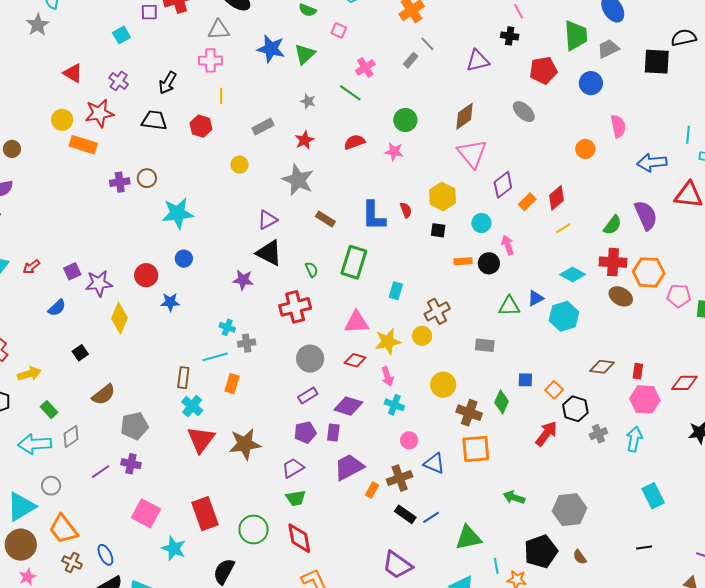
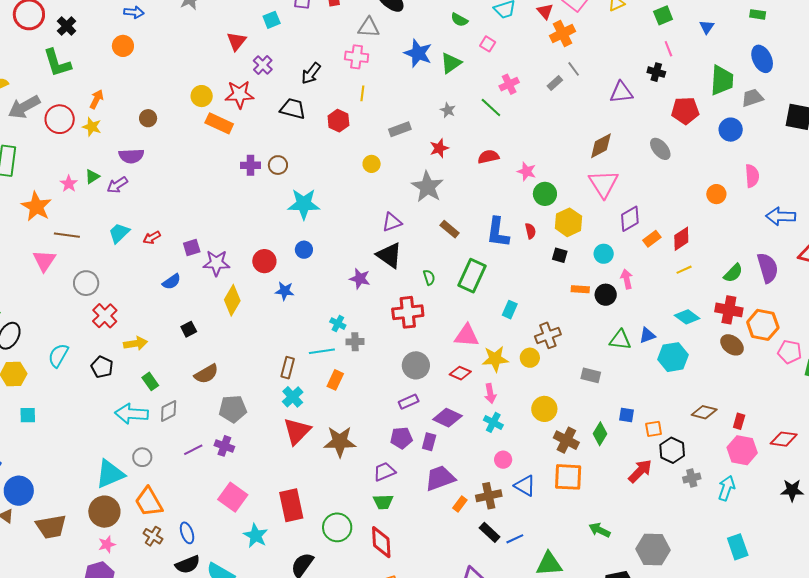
red triangle: (73, 73) -> (236, 41), moved, turned 30
green circle: (405, 120) -> (545, 194), moved
orange square: (554, 390) -> (654, 429), turned 30

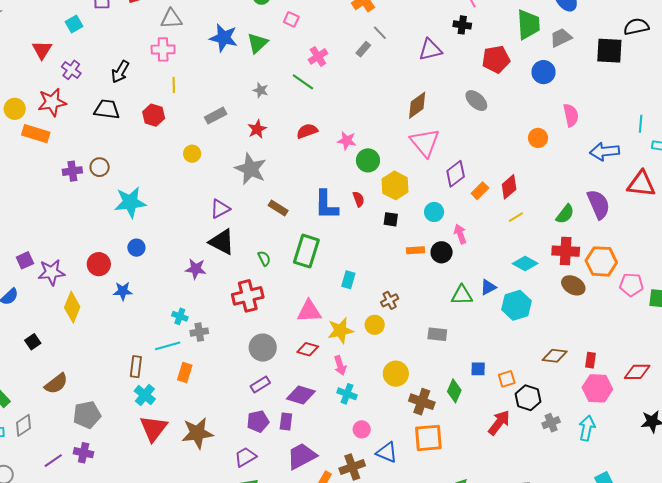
brown cross: (548, 335) -> (390, 300), size x0.7

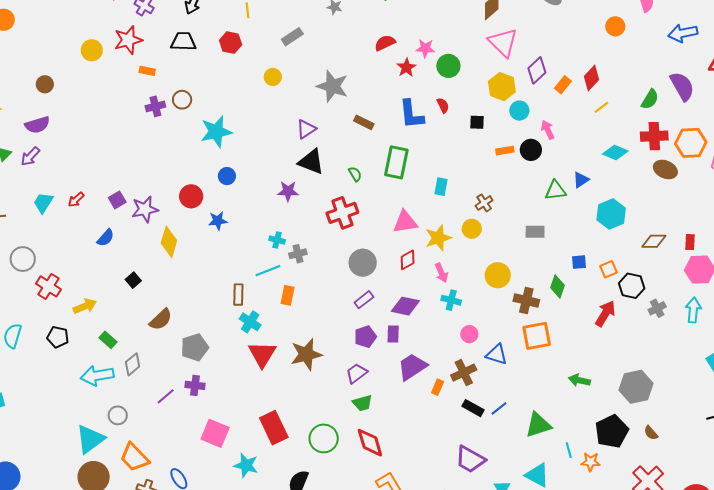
red star: (257, 129) -> (406, 68), moved
orange rectangle: (36, 134) -> (147, 71), moved, size x0.6
yellow hexagon: (395, 185) -> (502, 87), moved
cyan hexagon: (517, 305) -> (611, 214), moved
red diamond: (308, 349) -> (408, 260), turned -40

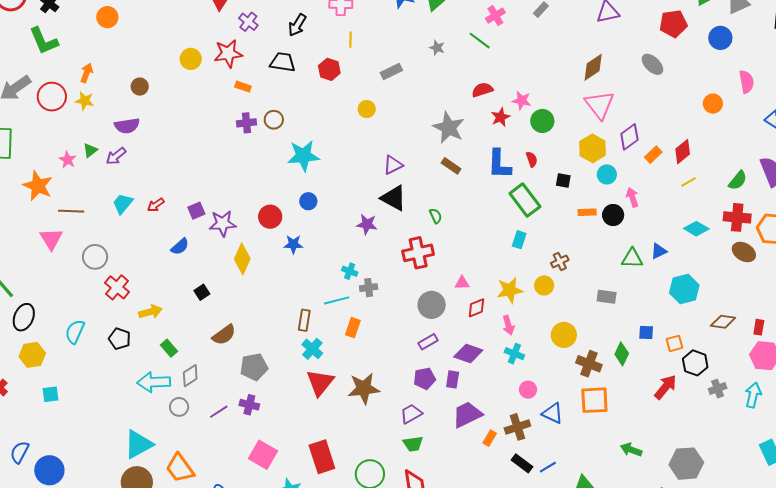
gray star: (332, 86) -> (449, 128), moved
green rectangle: (396, 162) -> (525, 200), moved, turned -56
pink triangle: (405, 222) -> (462, 283), moved, size x0.6
gray circle: (118, 415) -> (179, 407), moved

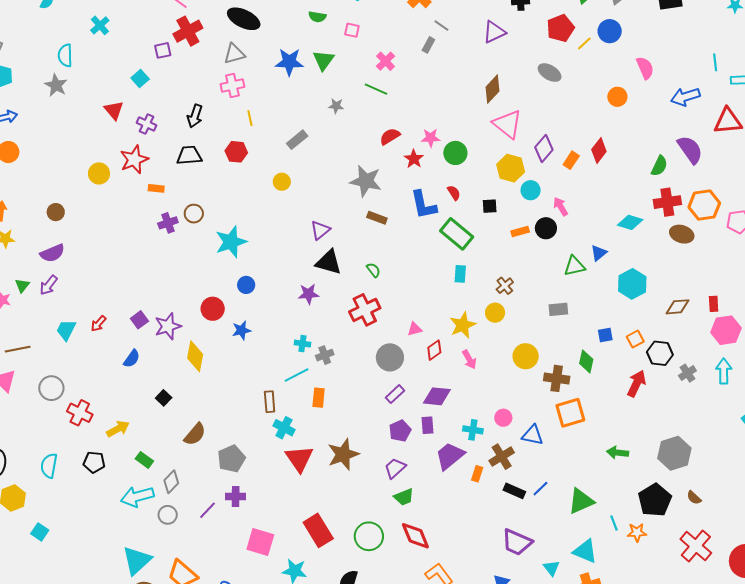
yellow line: (688, 182) -> (584, 43), moved
cyan cross: (514, 354) -> (473, 430), moved
cyan square: (51, 394) -> (40, 532), turned -36

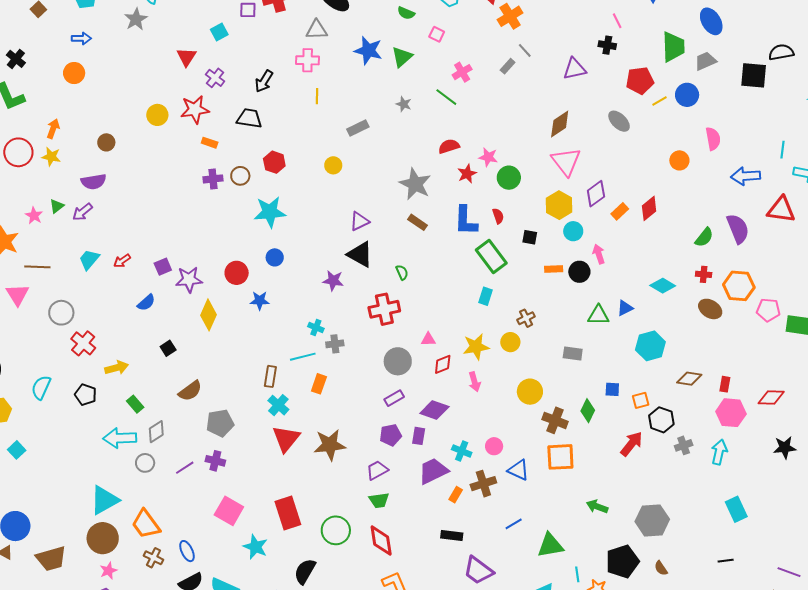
red hexagon: (236, 152) -> (274, 162), moved
red cross: (667, 202) -> (704, 274), size x0.6
black rectangle: (514, 491) -> (452, 535), moved, turned -30

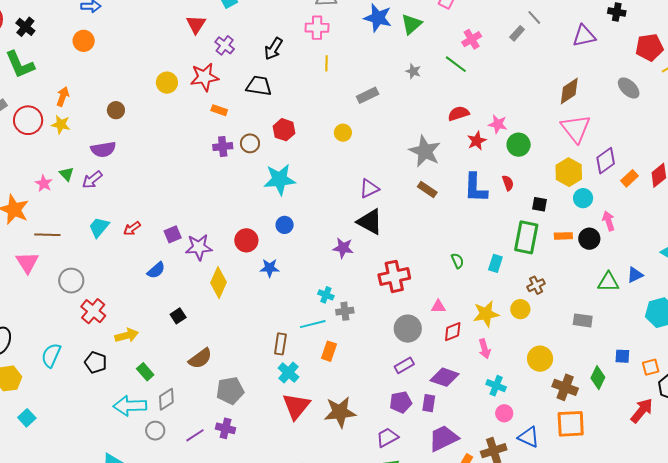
green triangle: (57, 206) -> (66, 174), turned -35
green rectangle: (491, 257) -> (526, 237), moved, turned 48
green semicircle: (402, 272) -> (457, 261), moved
cyan cross: (462, 451) -> (496, 386), moved

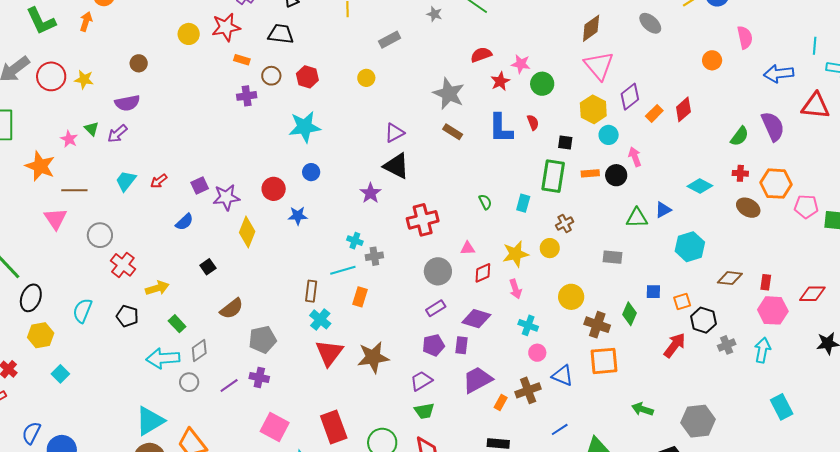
orange arrow: (63, 97) -> (86, 22), moved
brown circle: (250, 143) -> (271, 76), moved
purple star: (343, 248) -> (370, 193), turned 30

